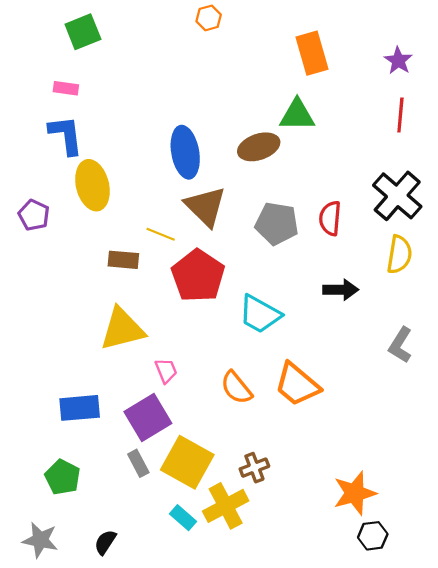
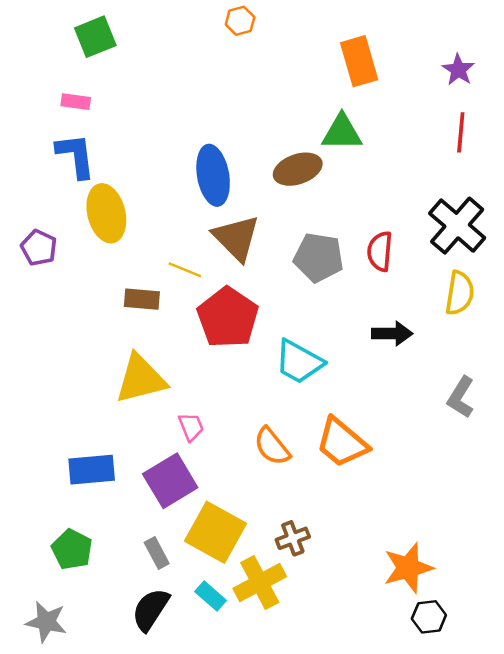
gray rectangle: (138, 463) -> (157, 553), moved
black semicircle: (105, 542) -> (151, 609), moved, size x1.5

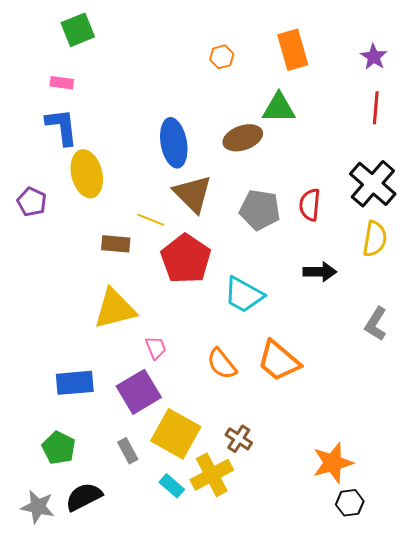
orange hexagon: (240, 21) -> (222, 57), moved
brown cross: (293, 538) -> (239, 439), turned -36
black semicircle: (151, 609) -> (84, 497), moved, turned 30

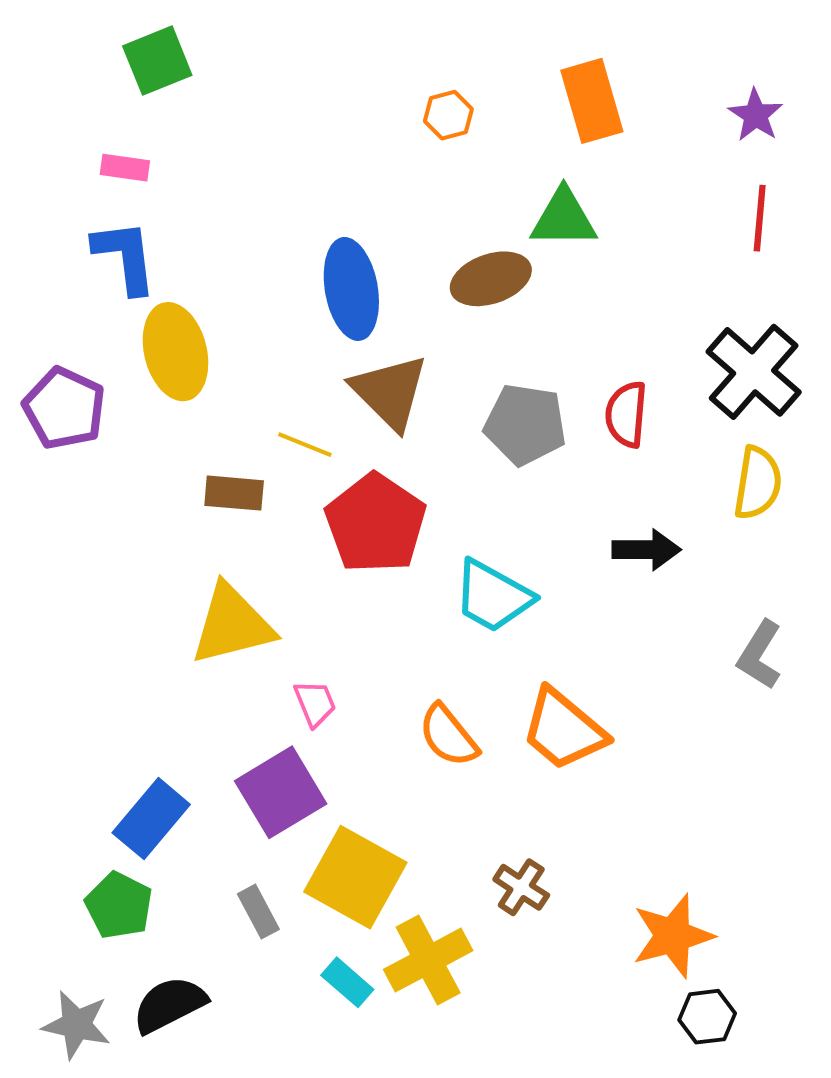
purple pentagon: (32, 202) -> (64, 408), size x1.4
blue rectangle: (75, 383) -> (151, 819), moved, turned -45
brown cross: (239, 439) -> (521, 887), moved

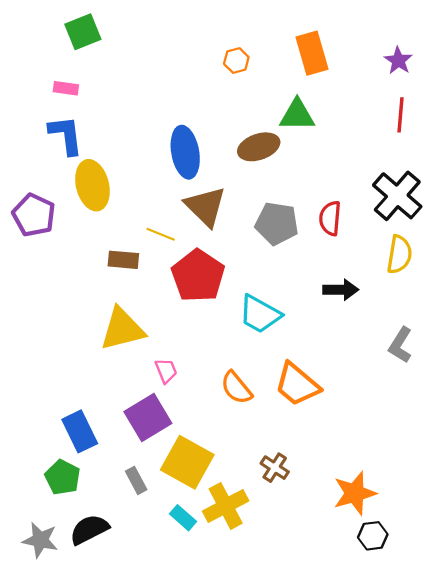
blue rectangle: (151, 819) -> (80, 431), turned -66

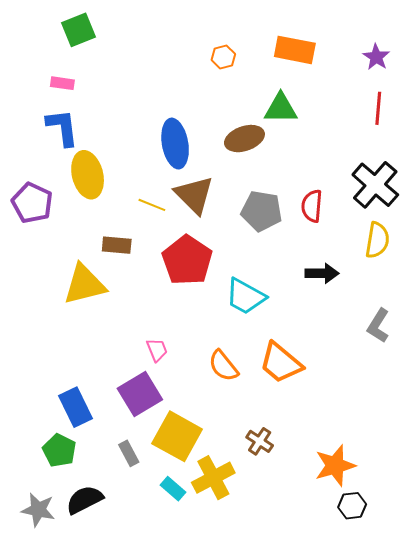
orange rectangle: (312, 53) -> (295, 50), turned -63
yellow line: (161, 234) -> (152, 205), moved
yellow triangle: (122, 329) -> (85, 284), moved

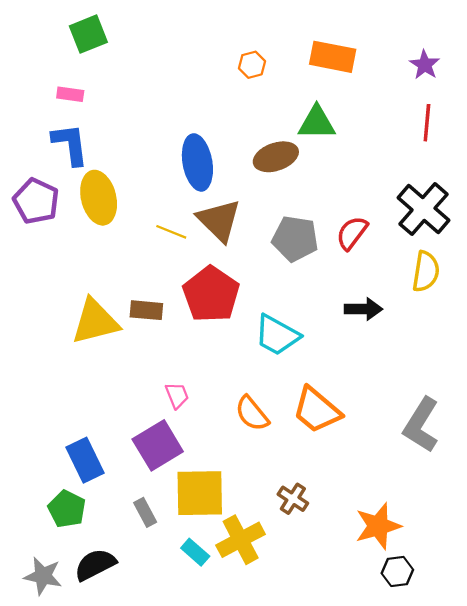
purple pentagon: (32, 203) -> (36, 201), moved
red semicircle: (312, 206) -> (352, 233), turned 32
brown rectangle: (117, 245) -> (146, 310), moved
gray L-shape: (378, 326) -> (421, 425), moved, size x1.4
yellow square: (177, 436) -> (200, 493), turned -30

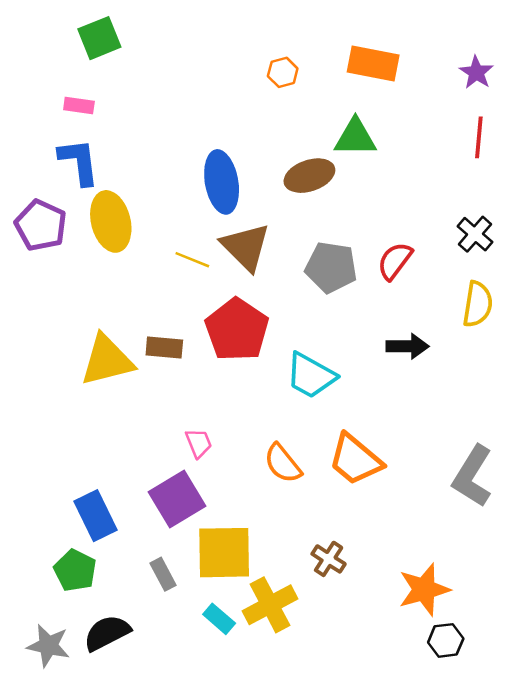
black cross: (424, 209) -> (475, 234), size x0.6

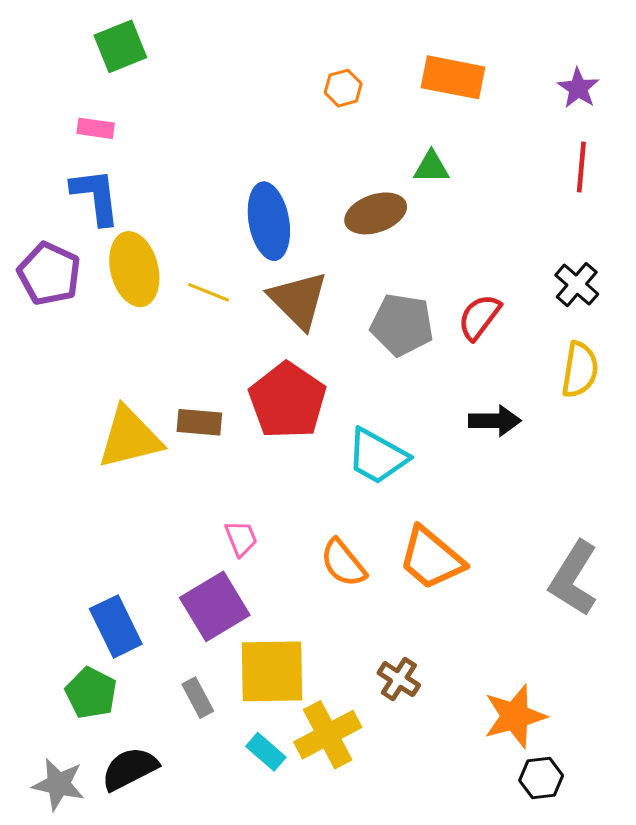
green triangle: (355, 137) -> (431, 167), size x0.7
yellow line: (192, 260) -> (209, 292), moved

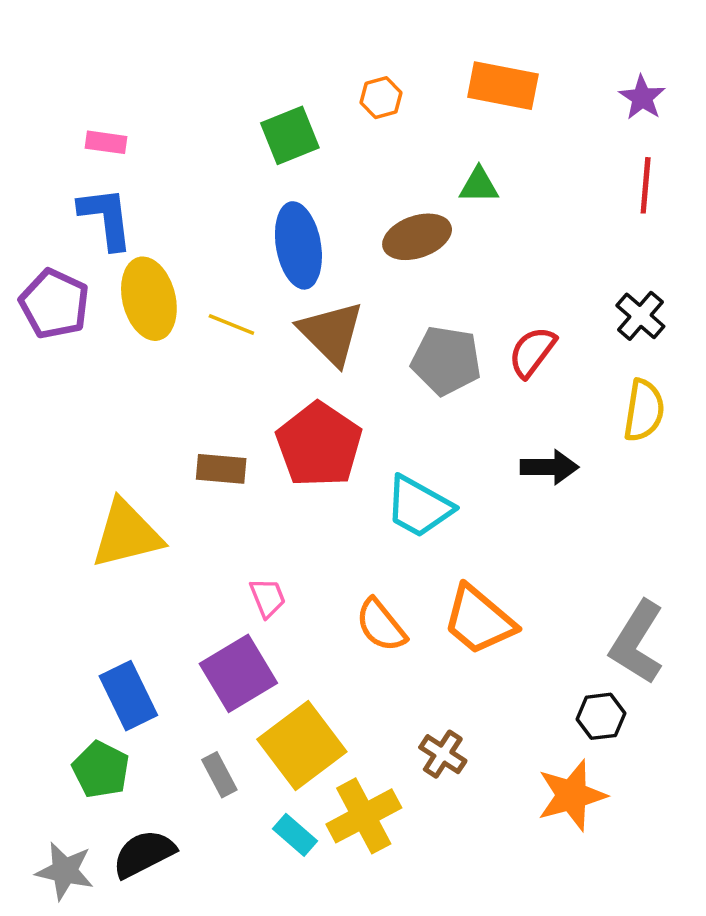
green square: (120, 46) -> (290, 135), moved
yellow triangle: (130, 438) -> (127, 534), moved
yellow square: (272, 671) -> (302, 746), turned -36
black hexagon: (541, 778) -> (601, 716), moved

